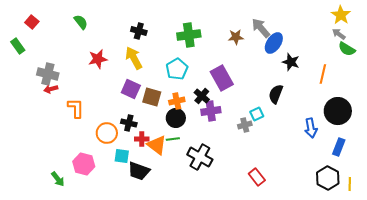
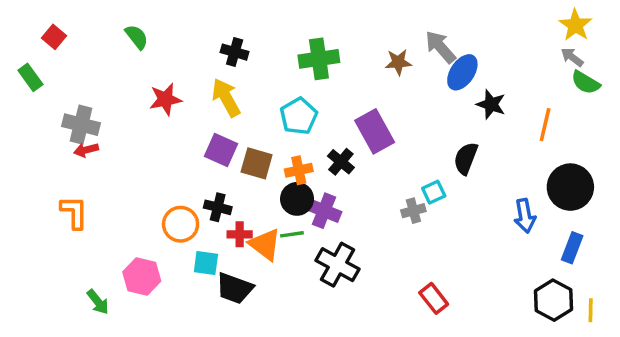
orange L-shape: (76, 108) -> (74, 212), moved
purple cross: (211, 111) -> (324, 211), moved, turned 30

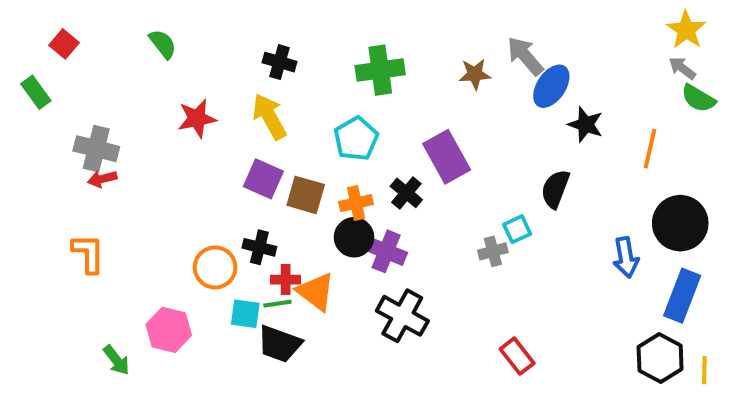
green line: (292, 234) -> (277, 304), moved
blue rectangle: (572, 248) -> (682, 296), size x1.4

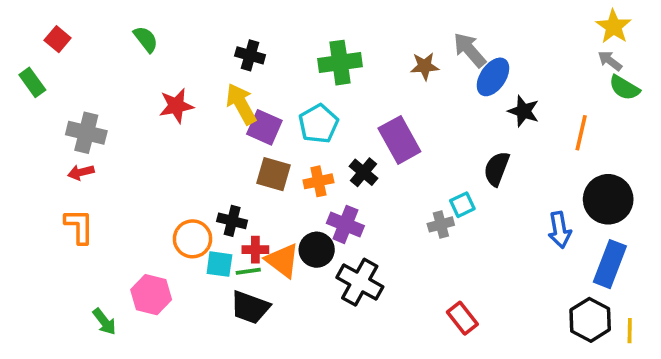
red arrow: (102, 179) -> (81, 172), moved
purple square: (263, 179) -> (264, 127), moved
black circle: (354, 237) -> (317, 250), moved
cyan square: (245, 314) -> (219, 264), moved

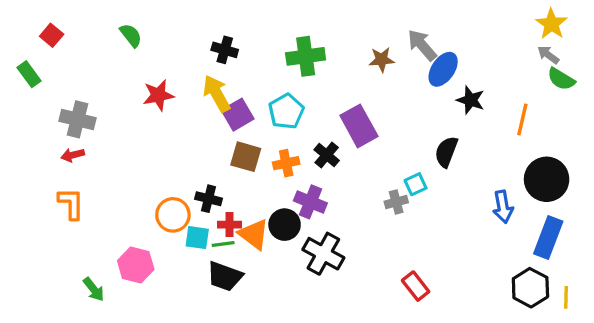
purple square: (264, 127) -> (238, 115), turned 36

